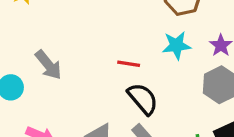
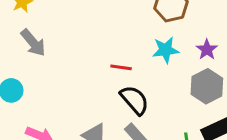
gray arrow: (48, 65) -> (33, 43), moved

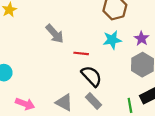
gray arrow: (33, 43) -> (55, 34), moved

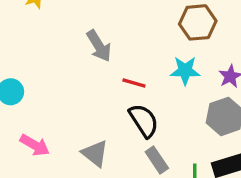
gray rectangle: (93, 101) -> (157, 160), moved

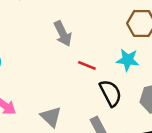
black semicircle: (144, 121) -> (111, 93), moved

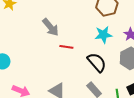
red line: (87, 65) -> (66, 47), moved

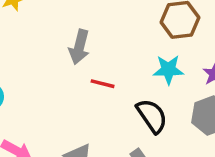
gray arrow: (51, 27) -> (79, 47), turned 48

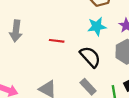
gray arrow: (79, 47) -> (16, 31), moved

